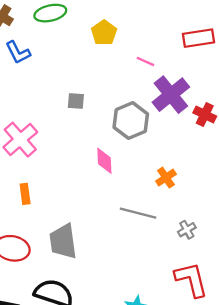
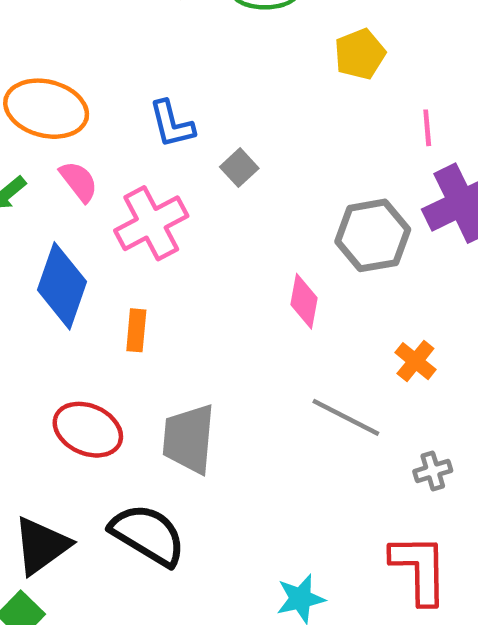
blue L-shape: (18, 52) -> (172, 124), moved
pink line: (145, 61) -> (427, 128), turned 48
gray square: (76, 101) -> (239, 168), moved, turned 30
orange cross: (166, 178) -> (415, 361), turned -30

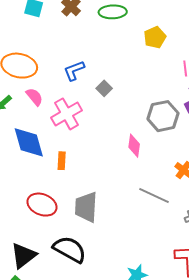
blue L-shape: (172, 124) -> (74, 71), turned 85
blue diamond: (62, 286) -> (29, 142), turned -33

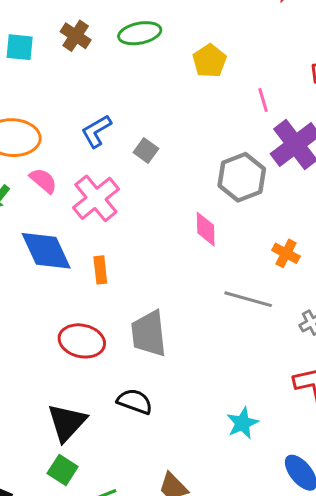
black semicircle: (70, 249) -> (135, 401), size x0.7

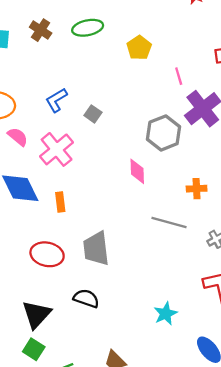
orange cross: (286, 253) -> (197, 189), turned -30

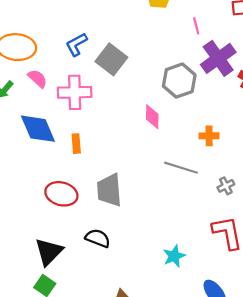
gray square: (93, 114) -> (111, 59), size x1.8
pink cross: (57, 149) -> (75, 92), turned 36

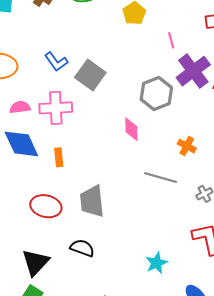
blue L-shape: (76, 44) -> (56, 62), turned -95
pink semicircle: (37, 79) -> (20, 107), moved, turned -48
orange cross: (209, 136) -> (187, 146), turned 30

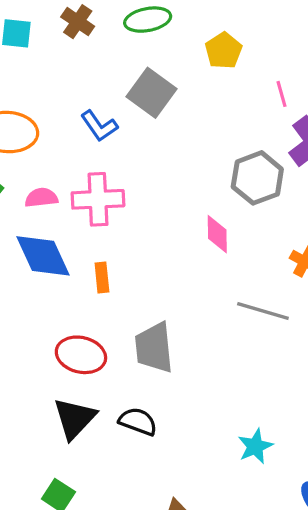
gray square: (90, 75) -> (151, 93), moved
black triangle: (35, 262) -> (74, 418), moved

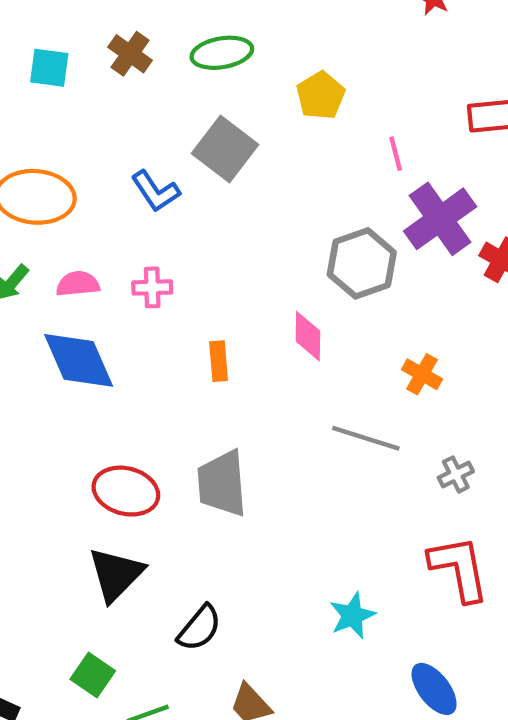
pink cross: (98, 199) -> (152, 287), size x0.6
orange rectangle: (102, 278) -> (219, 361), moved
black semicircle: (138, 421) -> (199, 628), moved, turned 108

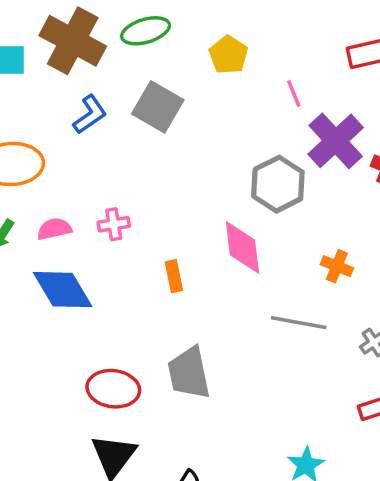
brown cross: (130, 54) -> (73, 41), size x1.8
blue L-shape: (156, 191) -> (90, 114), moved, turned -84
pink diamond: (308, 336) -> (242, 247), size x1.4

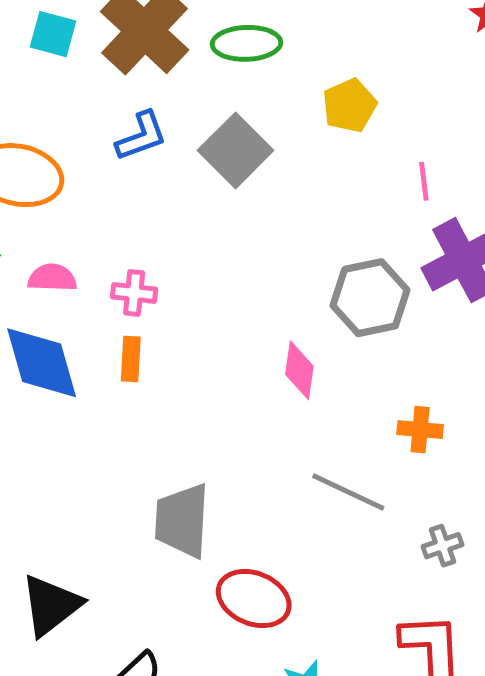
pink diamond: (242, 247) -> (299, 370), size x0.7
orange cross: (337, 266) -> (420, 430), turned -32
orange rectangle: (174, 276) -> (131, 359), moved
red ellipse: (113, 389) -> (254, 598), moved

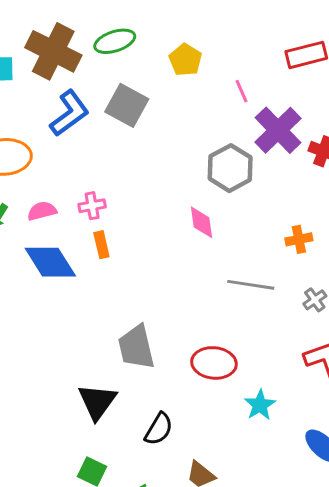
blue L-shape: (141, 136) -> (69, 113), size x1.4
orange cross: (420, 430) -> (299, 239), moved
gray trapezoid: (182, 521) -> (136, 347), moved

